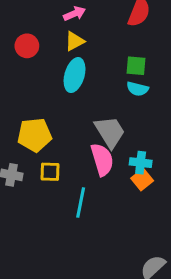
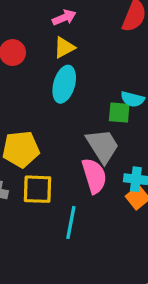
green square: (136, 66) -> (119, 113), moved
yellow square: (50, 172) -> (38, 189), size x1.4

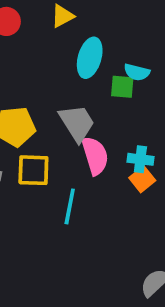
cyan ellipse: (64, 84) -> (90, 58), moved
gray trapezoid: (103, 146) -> (77, 123), moved

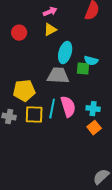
gray trapezoid: (77, 123) -> (58, 76), moved, turned -55
orange square: (142, 179) -> (94, 128), moved
cyan line: (70, 206) -> (52, 109), moved

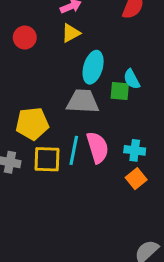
cyan semicircle: (91, 61) -> (132, 79), turned 48

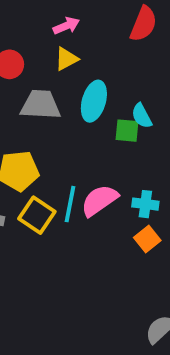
gray trapezoid: (83, 101) -> (41, 105), moved
pink semicircle: (98, 147) -> (99, 200), turned -108
yellow square: (47, 159) -> (37, 215), turned 32

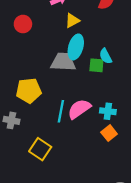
yellow triangle: (66, 59) -> (72, 21), moved
gray trapezoid: (41, 105) -> (63, 62), moved
yellow square: (37, 215) -> (40, 149), moved

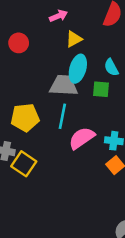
cyan semicircle: (106, 56) -> (111, 67), moved
cyan line: (61, 111) -> (62, 116), moved
yellow square: (40, 149) -> (24, 164), moved

